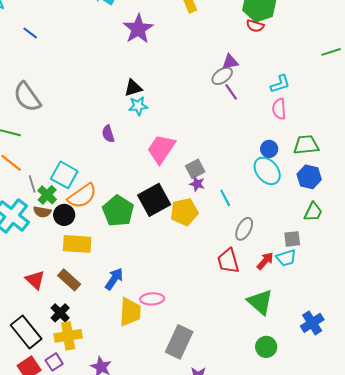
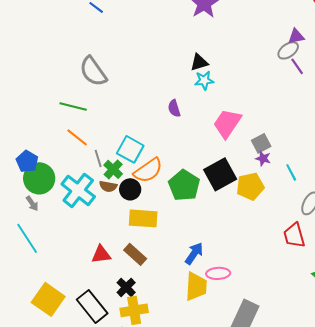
blue arrow: (114, 279) -> (194, 253), moved
red triangle: (35, 280) -> (101, 254), turned -50

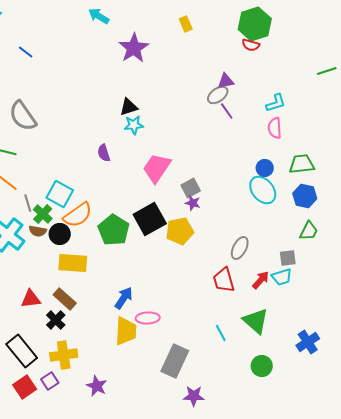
cyan line: (291, 172) -> (221, 333), moved
black cross: (126, 287) -> (56, 320), moved

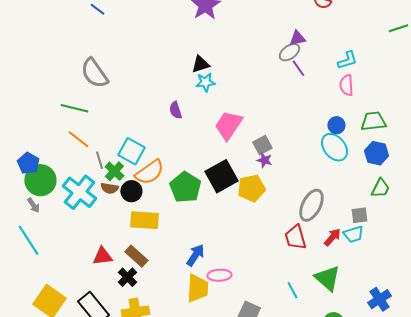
gray ellipse: (240, 248) -> (311, 205), size x1.4

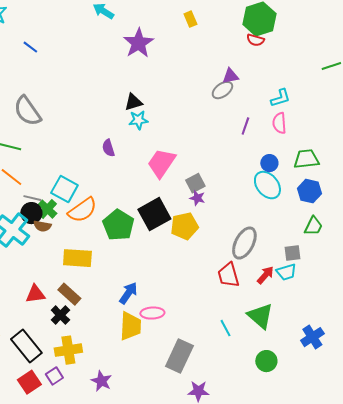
purple line: (298, 68) -> (245, 126), moved, turned 54
gray line: (99, 160) -> (32, 198), turned -60
black circle: (131, 191) -> (31, 213), moved

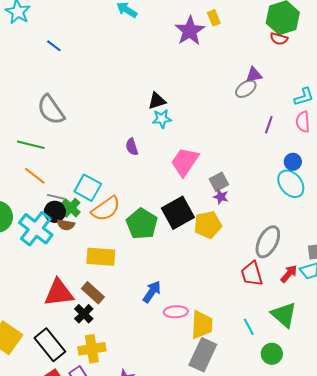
purple star: (138, 43) -> (190, 31), moved
red triangle: (35, 294) -> (59, 293), size x1.5
yellow trapezoid: (130, 326) -> (202, 325), moved
green circle: (266, 361) -> (272, 354), moved

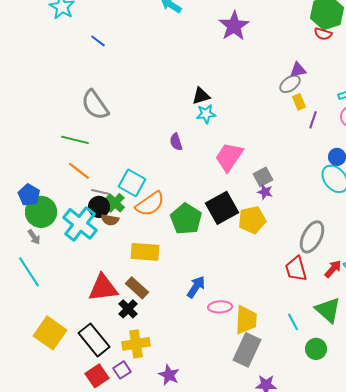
yellow rectangle: (214, 18) -> (299, 102), moved

